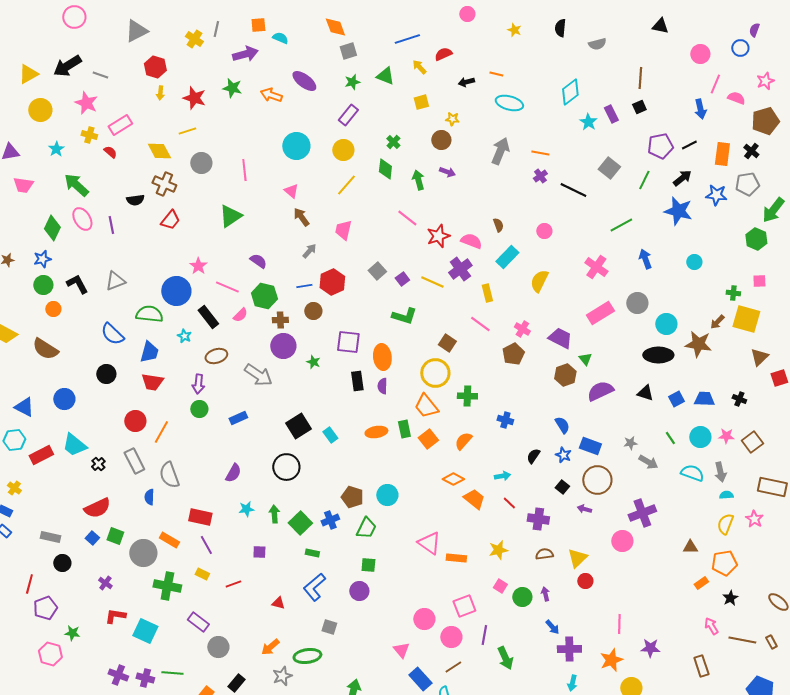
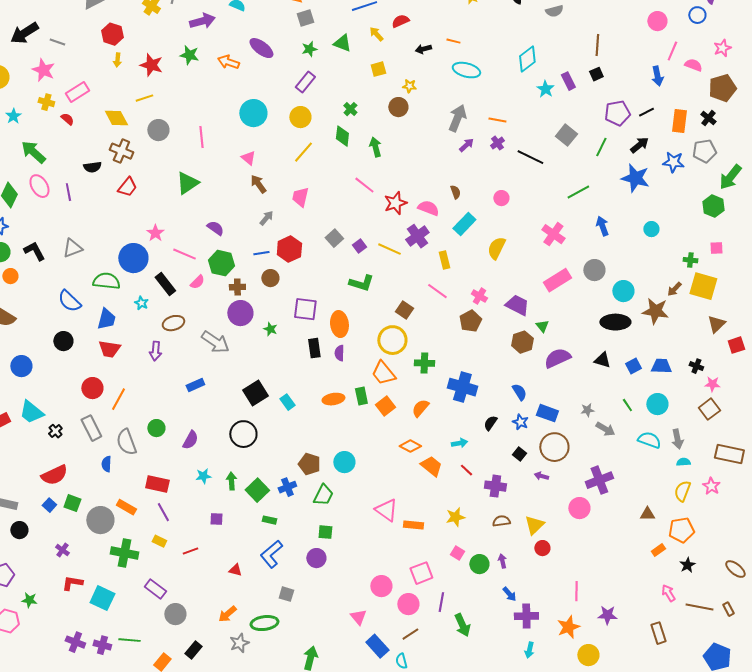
purple arrow: (447, 172) -> (466, 145), moved, turned -63
green circle: (199, 409) -> (156, 428), moved
blue cross: (505, 420) -> (462, 387), size x1.8
pink star: (726, 436) -> (712, 384), moved

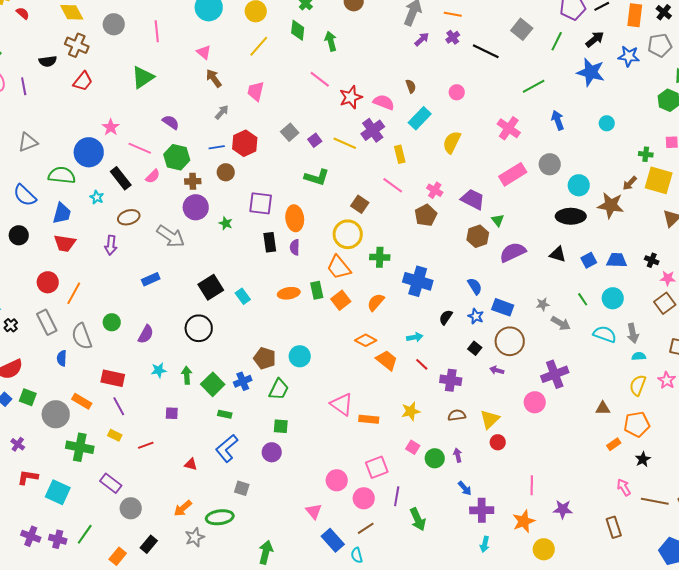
green line: (129, 640) -> (85, 534), turned -60

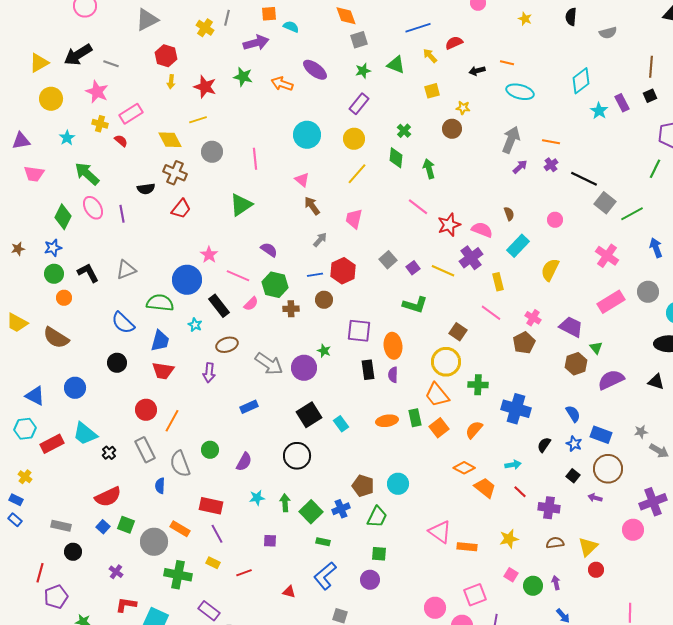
gray square: (522, 29) -> (605, 203), moved
purple circle: (196, 207) -> (304, 368), moved

